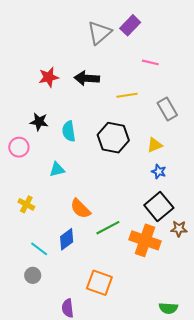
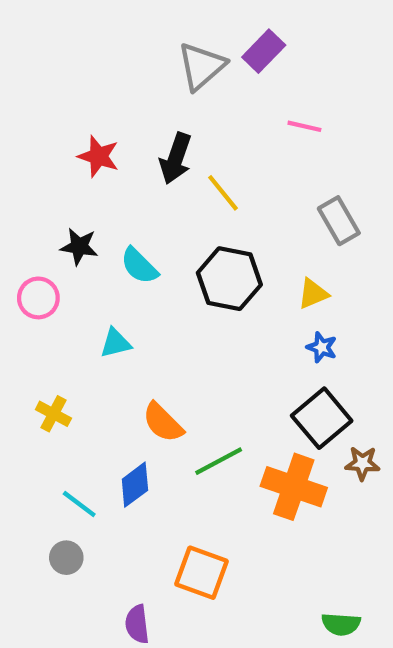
red star: (49, 77) -> (98, 156), turned 30
black arrow: (87, 78) -> (176, 158), turned -75
yellow line: (127, 95) -> (223, 193), moved, turned 60
cyan semicircle: (69, 131) -> (139, 266), turned -36

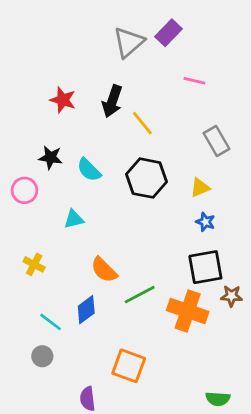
black square: (322, 418) -> (205, 267), turned 30

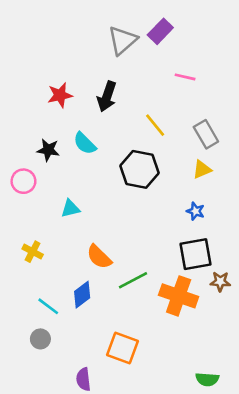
red star: (63, 100) -> (60, 95), turned -30
yellow line: (142, 123) -> (155, 125), moved
cyan semicircle: (89, 170) -> (85, 143), moved
yellow triangle: (200, 188) -> (202, 169), moved

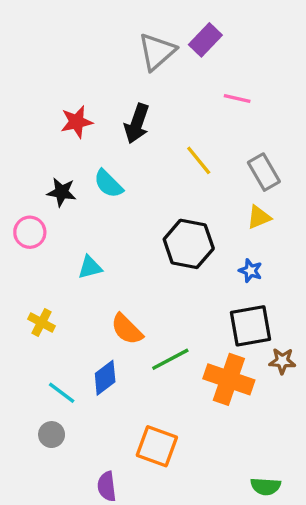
black hexagon: (139, 169) -> (189, 244), moved

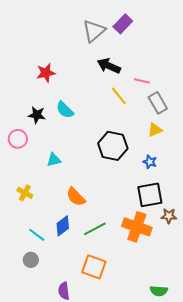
pink line: (237, 98) -> (142, 81), moved
black arrow: (137, 124) -> (109, 66), moved, turned 95
green line: (170, 359) -> (95, 229), moved

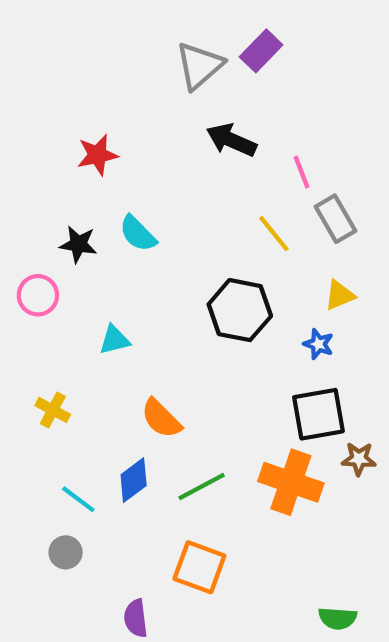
pink line: (142, 81) -> (301, 172), turned 56
yellow line: (119, 96) -> (274, 234), moved
yellow triangle: (155, 130) -> (340, 295), moved

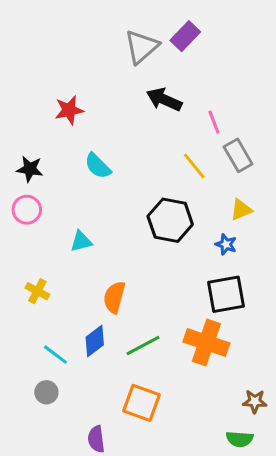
black star: (78, 244) -> (30, 169), moved
orange semicircle: (161, 418) -> (114, 297), turned 60
brown star: (359, 459) -> (255, 401), moved

